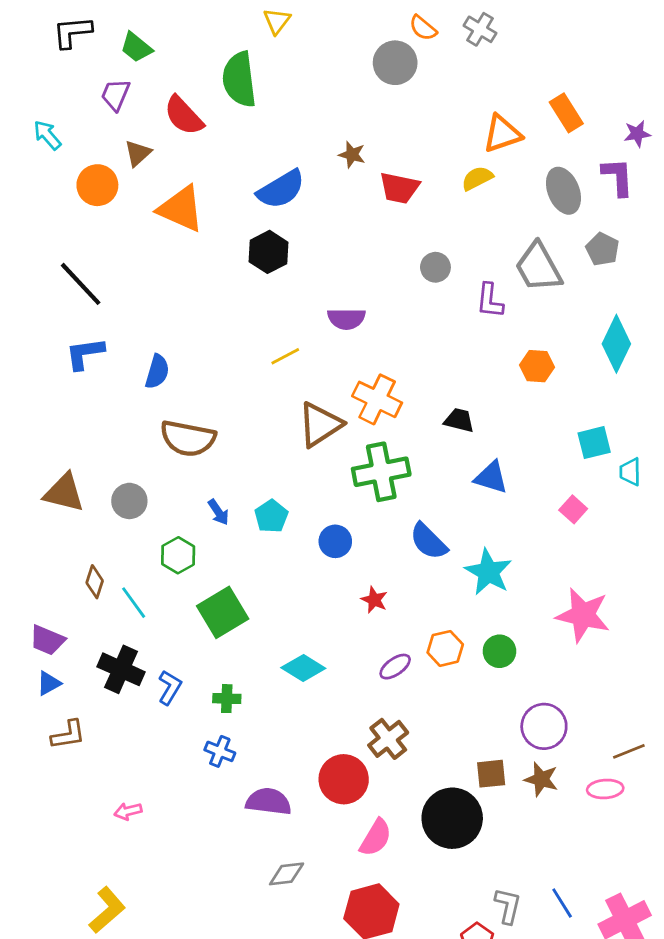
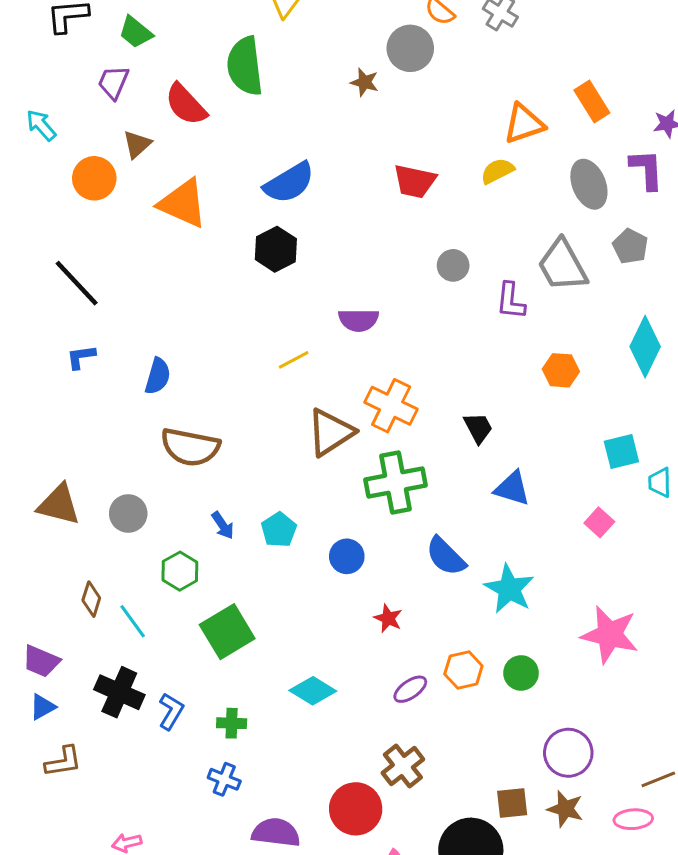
brown star: (352, 155) -> (364, 82), moved
blue L-shape: (85, 354) -> (81, 357), size x0.7
black trapezoid: (459, 420) -> (478, 428), turned 48

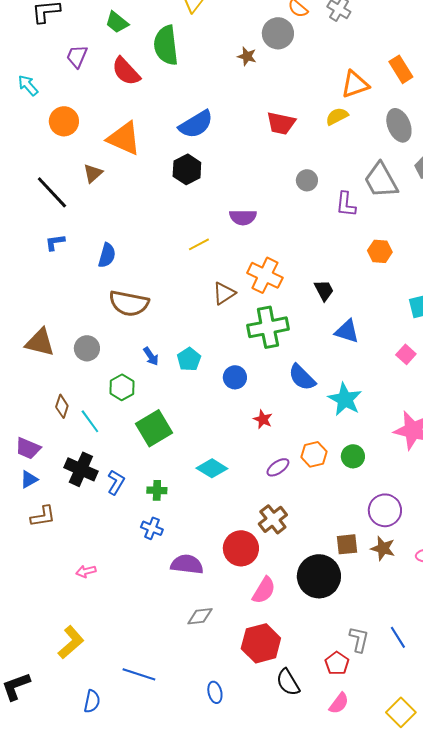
green trapezoid: (136, 32) -> (117, 22), moved
brown triangle: (137, 144) -> (93, 173), moved
brown triangle: (331, 432) -> (224, 293), size x0.7

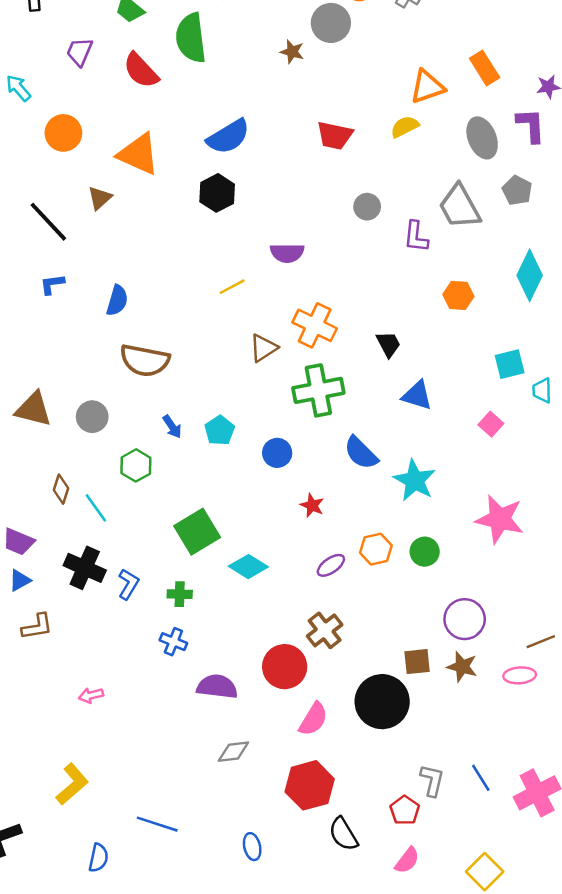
green square: (154, 428) -> (197, 532), moved

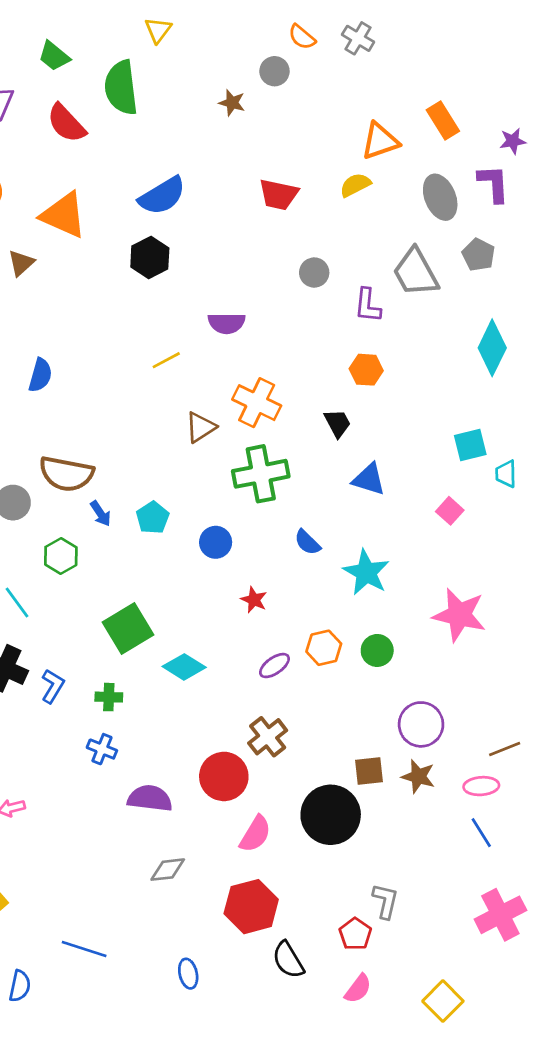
gray circle: (331, 23) -> (274, 71), size x0.7
orange hexagon: (458, 295) -> (366, 370), moved
brown semicircle: (145, 360) -> (66, 474), moved
blue semicircle: (361, 453) -> (307, 542), size x0.7
blue line: (481, 778) -> (481, 833), moved

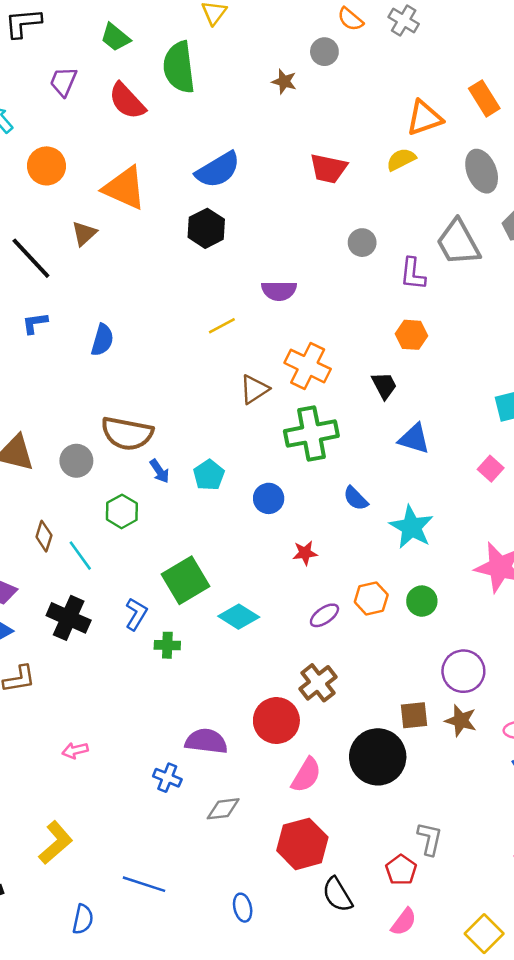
red star: (254, 600) -> (305, 553), turned -30
blue L-shape: (53, 686) -> (136, 614), moved
blue cross: (102, 749) -> (167, 778), moved

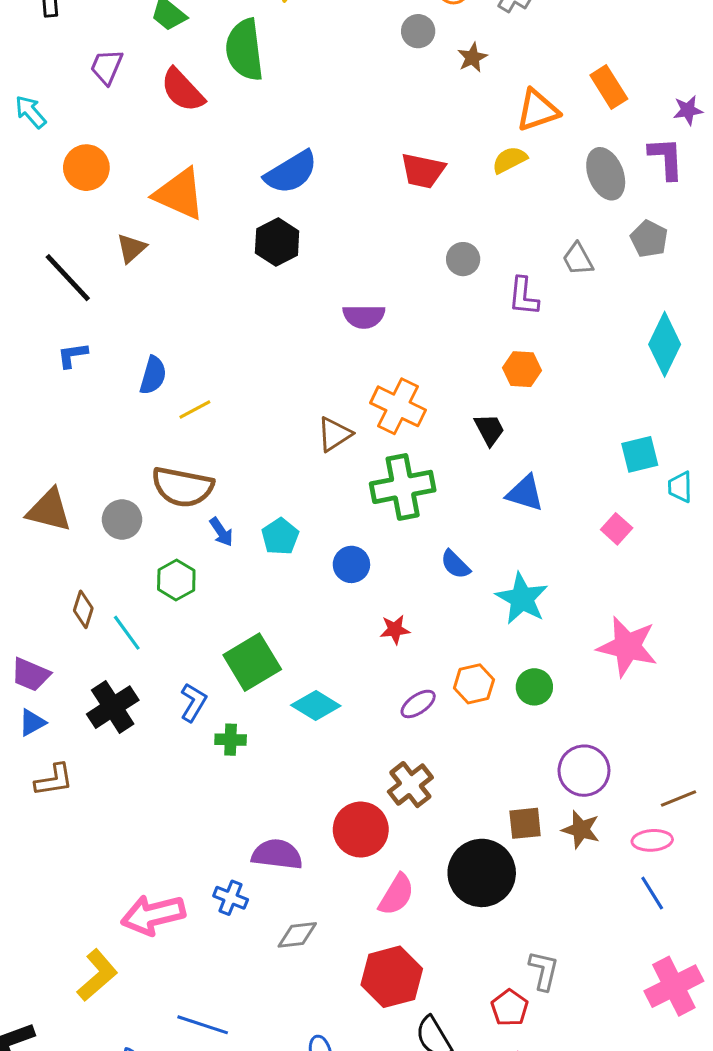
brown star: (284, 82) -> (472, 58), moved, turned 30
gray trapezoid: (458, 243) -> (578, 259), size x0.6
yellow line: (222, 326) -> (195, 409), moved
black cross: (69, 618) -> (113, 707), turned 33
pink arrow: (75, 750) -> (153, 915), moved, size x2.0

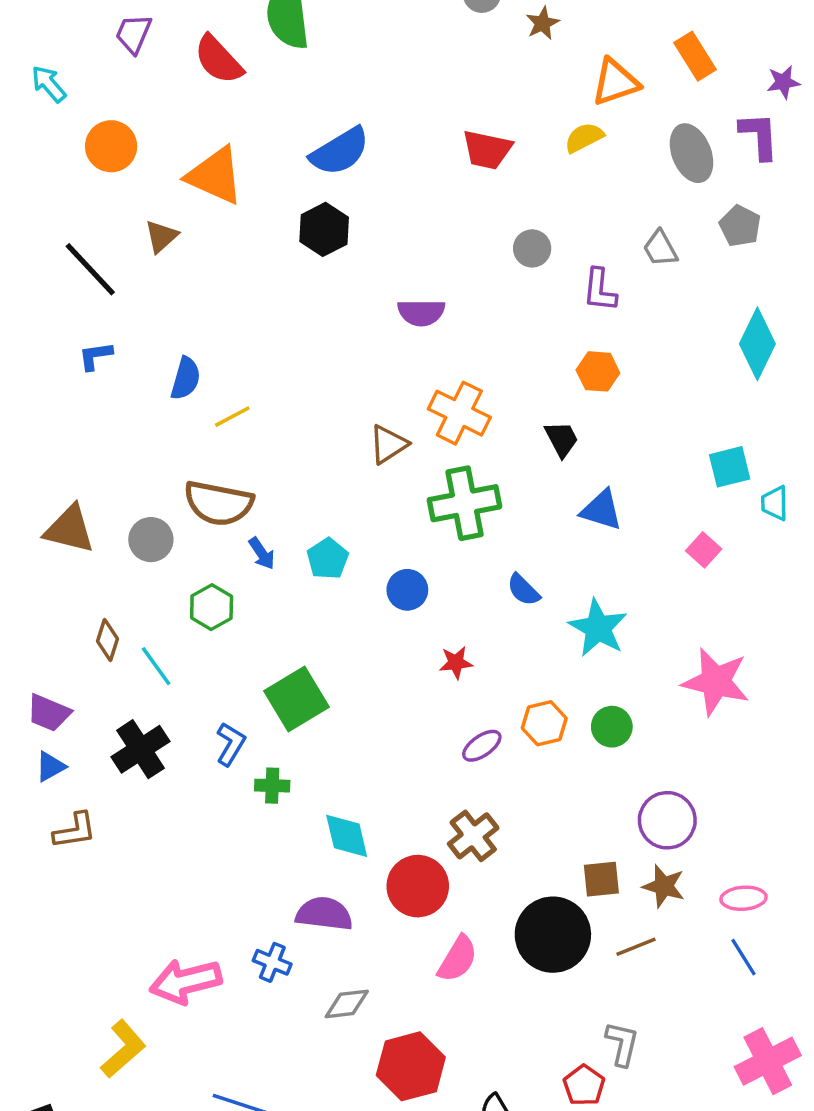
cyan diamond: (316, 706) -> (347, 836), moved, turned 45
brown line: (679, 799) -> (636, 947), moved
red hexagon: (392, 977) -> (411, 1066), moved

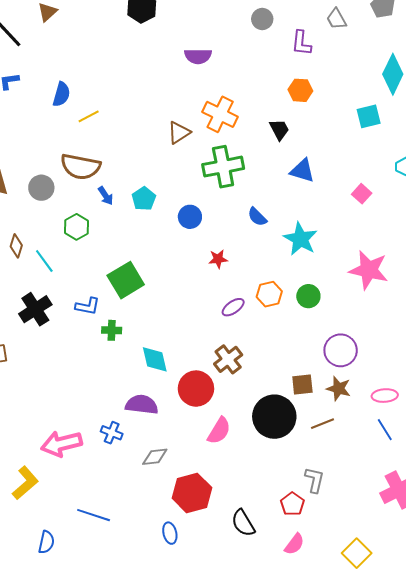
cyan square: (730, 467) -> (369, 116), moved
blue L-shape: (231, 744) -> (88, 306), turned 70

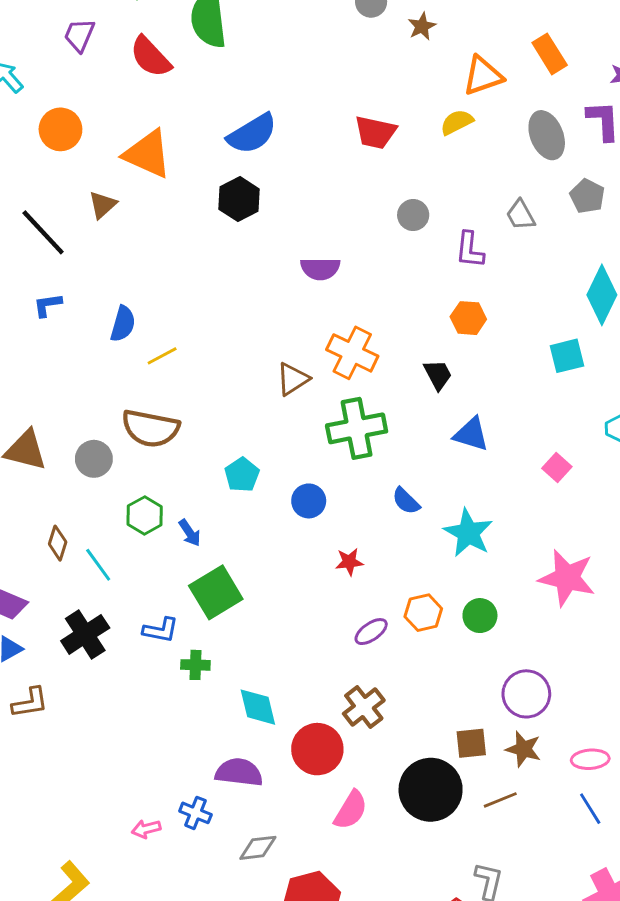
blue arrow: (106, 196) -> (190, 533), moved
pink arrow: (61, 444) -> (146, 829), moved, size x0.5

